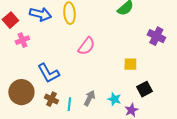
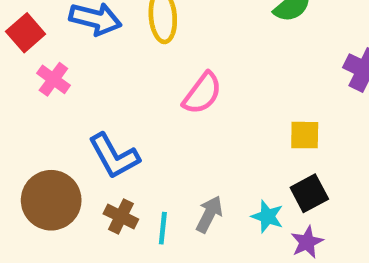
pink cross: (22, 40) -> (53, 79), turned -32
black square: (144, 89) -> (309, 193), moved

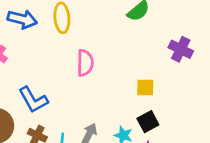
pink semicircle: (202, 93) -> (85, 63), turned -36

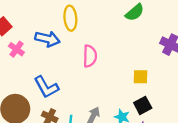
blue arrow: (22, 19) -> (47, 39), moved

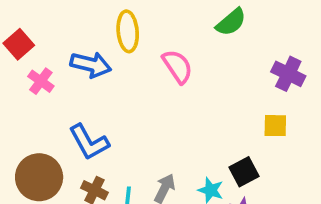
pink semicircle: (90, 56) -> (178, 66), moved, turned -35
yellow square: (140, 77) -> (275, 126), moved

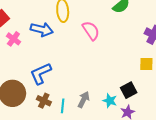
blue L-shape: (89, 142) -> (41, 73), turned 95

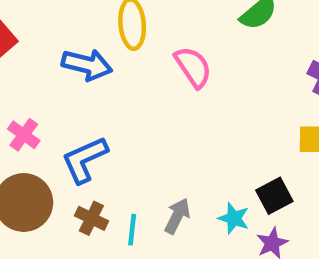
pink cross: (13, 39) -> (24, 135), moved

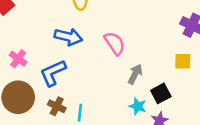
blue arrow: (87, 65) -> (68, 37), moved
pink semicircle: (193, 67) -> (115, 43), moved
gray arrow: (177, 216) -> (135, 74), moved

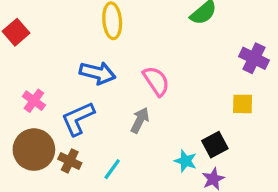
gray arrow: (135, 74) -> (140, 120), moved
brown cross: (57, 106) -> (70, 161), moved
cyan line: (80, 113) -> (112, 169), turned 30

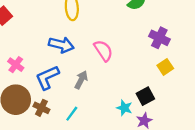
purple cross: (254, 58) -> (159, 38), moved
yellow square: (243, 104) -> (165, 67), turned -35
gray arrow: (140, 120) -> (81, 80), moved

